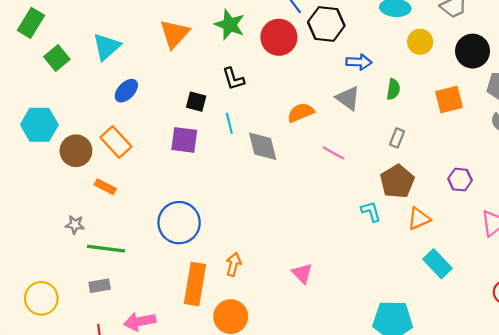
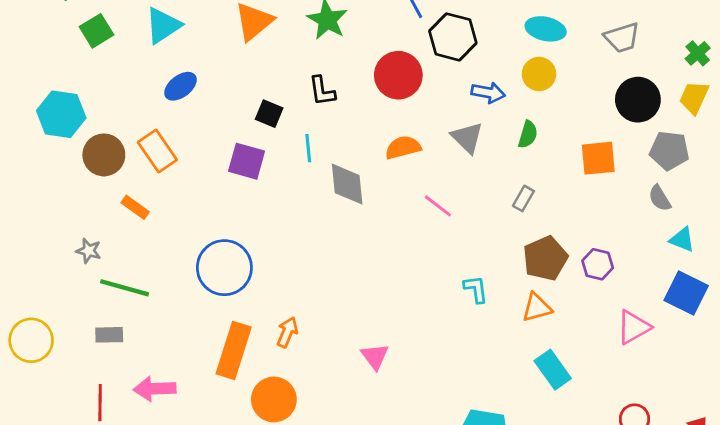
red circle: (279, 37) -> (398, 75), moved
yellow circle: (420, 42) -> (539, 74), moved
brown pentagon: (397, 181) -> (545, 258), moved

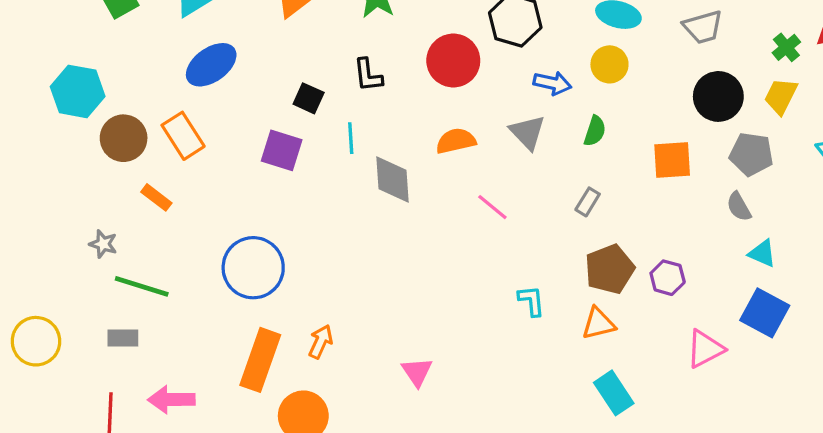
blue ellipse: (181, 86) -> (211, 65), size x1.4

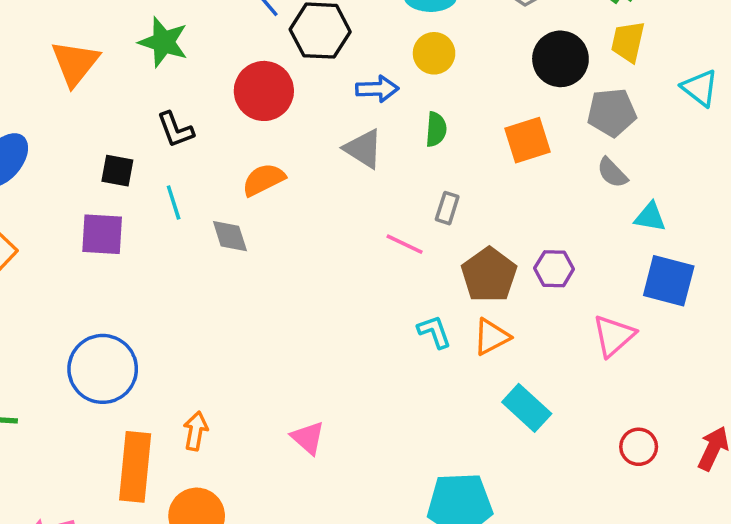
orange semicircle: (456, 141) -> (264, 180), moved
gray diamond: (393, 180) -> (230, 236), size x0.7
pink line: (492, 207) -> (405, 244), moved
cyan L-shape: (531, 301) -> (434, 332), moved

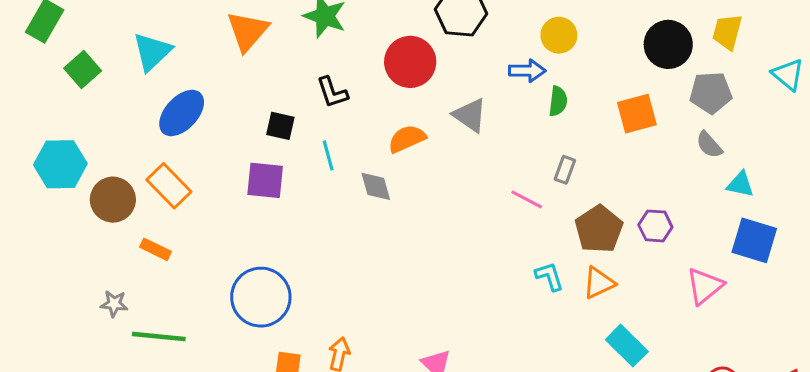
blue arrow: (377, 89) -> (527, 71), moved
gray triangle: (363, 149) -> (470, 115), moved

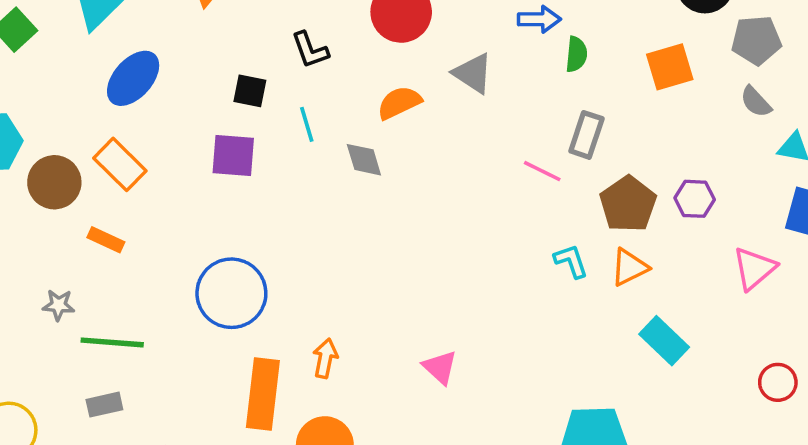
gray rectangle: (565, 170) -> (586, 135), size x1.4

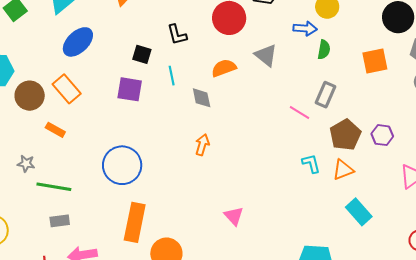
orange arrow: (325, 358) -> (202, 145), moved
gray rectangle: (104, 405) -> (60, 221), moved

